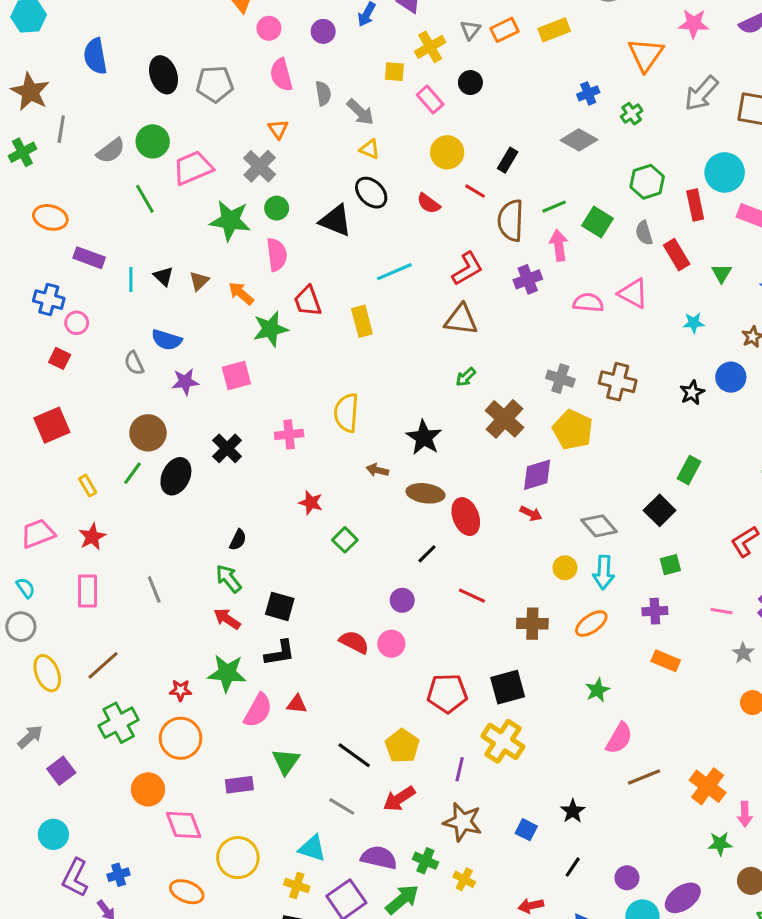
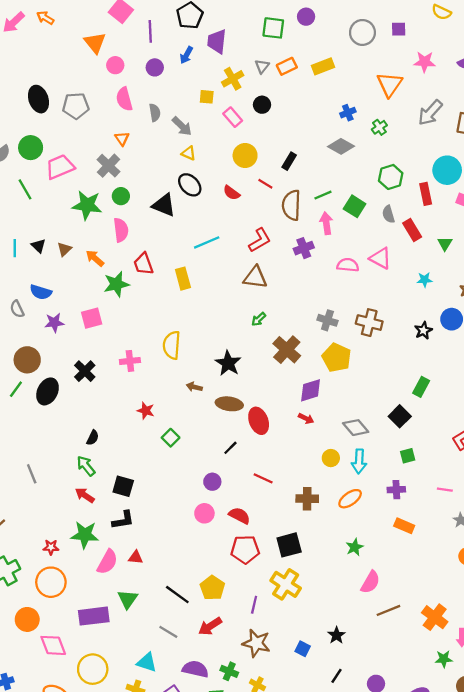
red semicircle: (354, 642) -> (239, 516), moved
purple rectangle: (239, 785) -> (94, 616), size x1.5

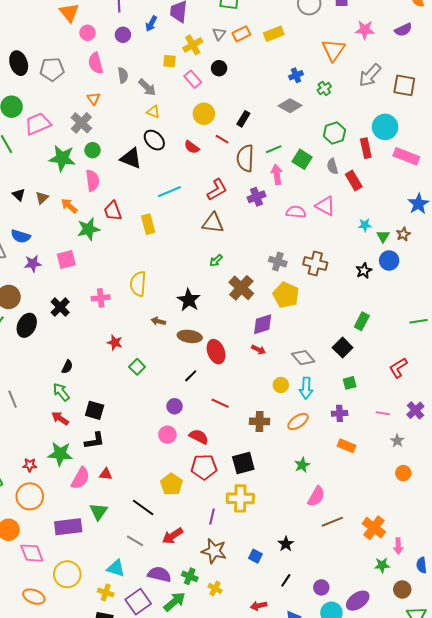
green triangle: (445, 244) -> (383, 236), moved
yellow cross: (286, 584) -> (240, 498), turned -32
yellow pentagon: (212, 588) -> (171, 484), moved

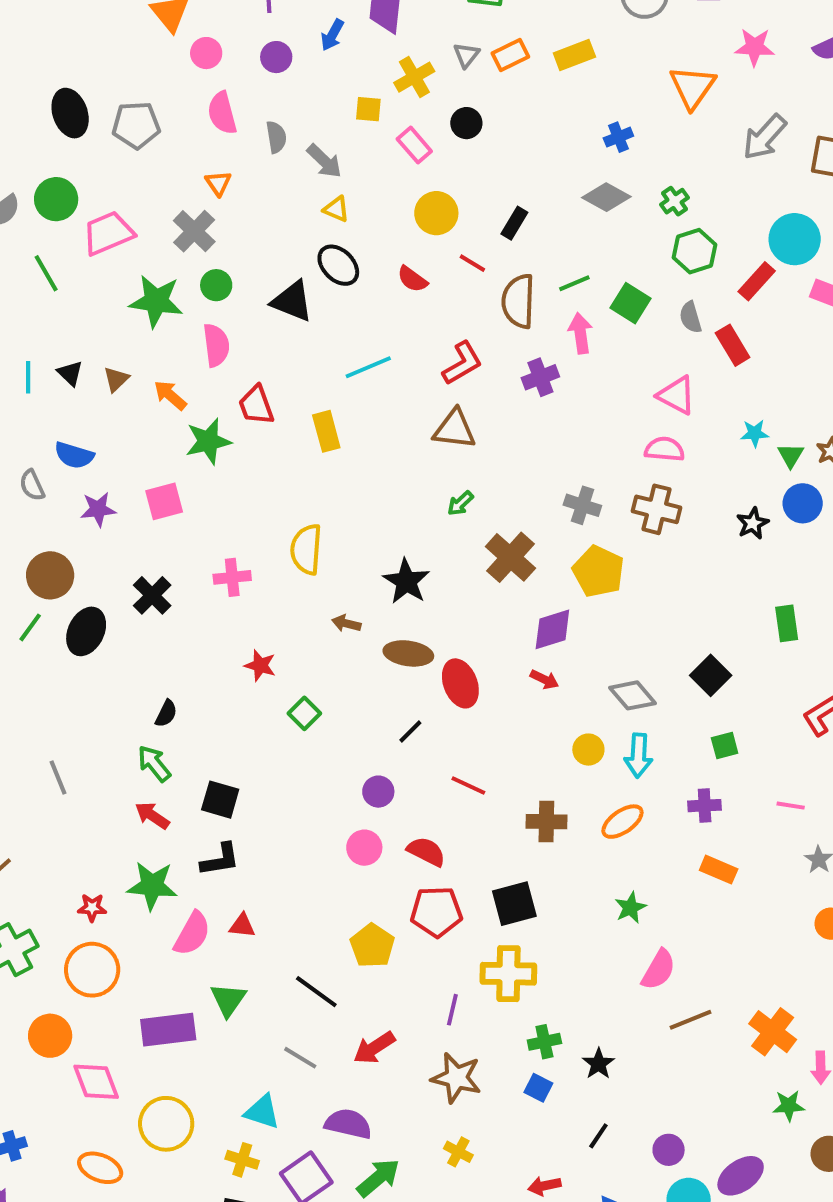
green cross: (324, 88) -> (675, 201), moved
red rectangle: (366, 148) -> (757, 281), turned 54
pink semicircle: (296, 212) -> (665, 449), moved
green rectangle: (362, 321) -> (787, 623), moved, turned -36
green cross: (190, 576) -> (544, 1042), moved, turned -35

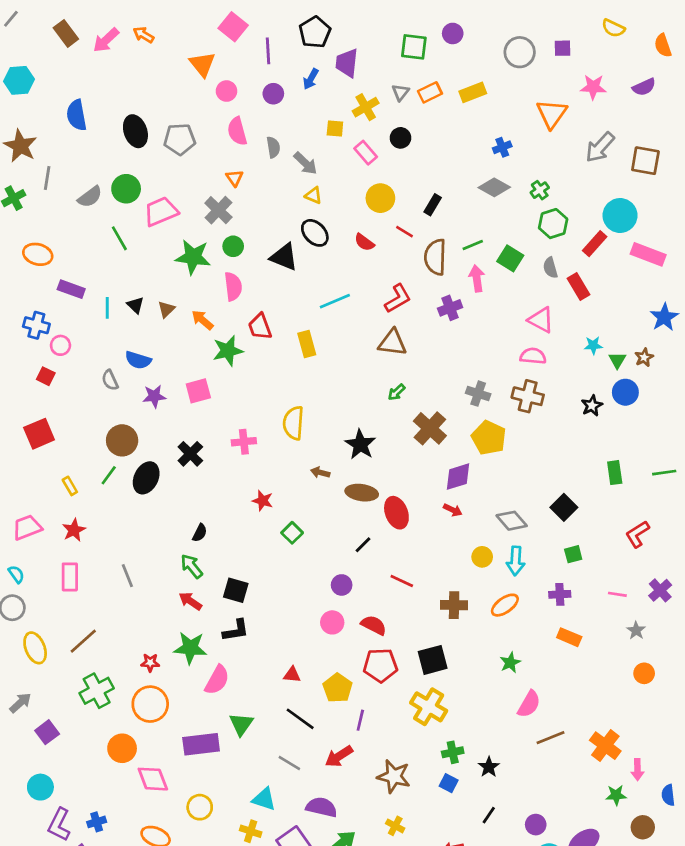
red triangle: (242, 926) -> (292, 675), moved
yellow cross: (508, 974) -> (429, 707), turned 30
purple line: (452, 1010) -> (360, 720), moved
yellow circle: (166, 1124) -> (200, 807), size x0.7

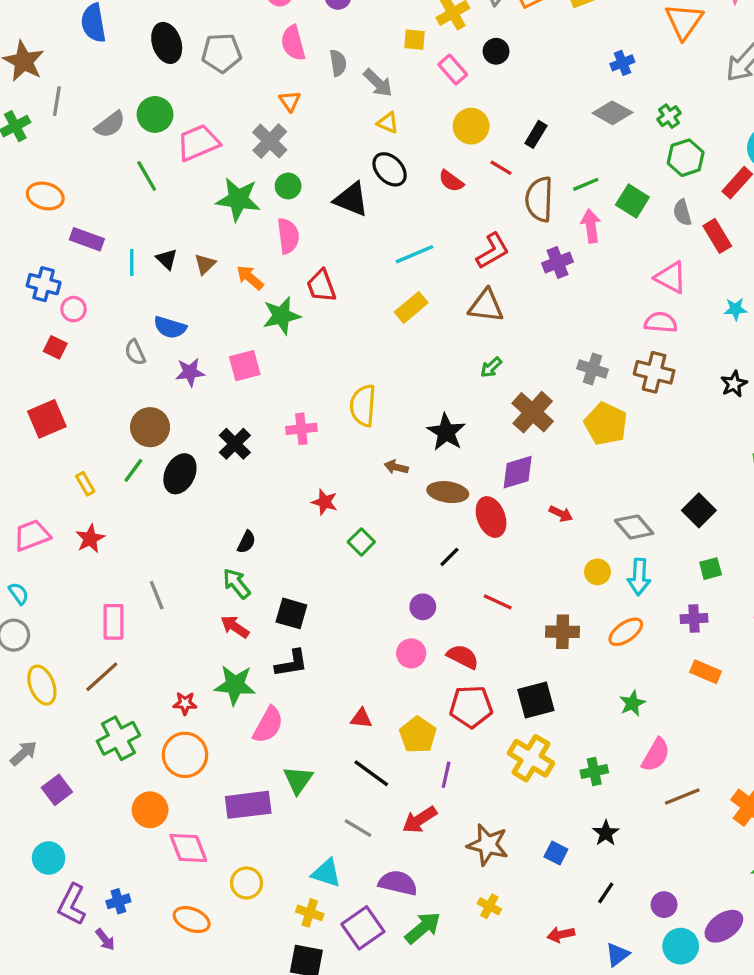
yellow rectangle: (307, 344) -> (411, 307), moved, turned 65
purple diamond: (458, 477) -> (518, 472), moved
pink rectangle: (70, 577) -> (113, 622), moved
green cross: (453, 752) -> (594, 772), moved

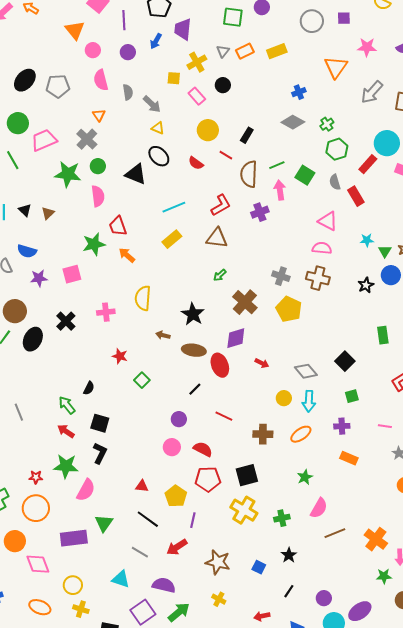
black ellipse: (167, 43) -> (25, 80), turned 60
orange arrow: (250, 277) -> (127, 255), moved
black semicircle: (247, 542) -> (89, 388), moved
black L-shape: (291, 663) -> (100, 453), turned -55
yellow cross: (310, 913) -> (81, 609), moved

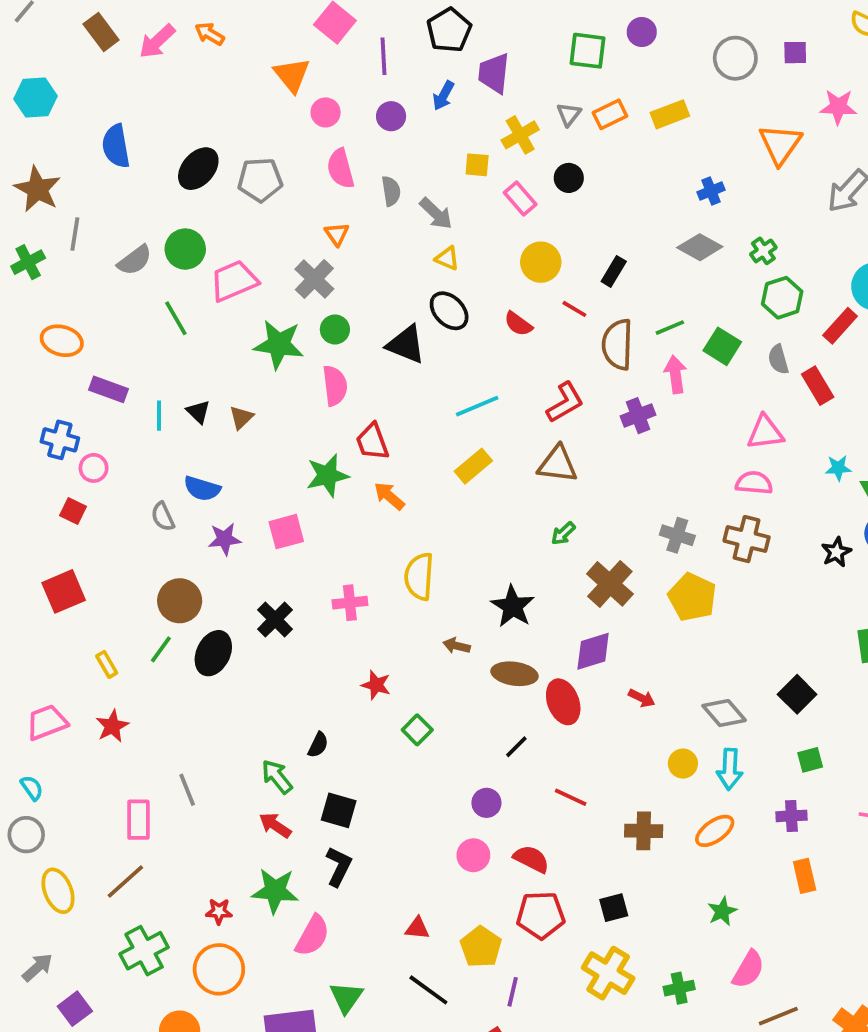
pink triangle: (328, 221) -> (765, 432), turned -35
orange rectangle: (349, 458) -> (805, 876), turned 54
black square: (247, 475) -> (614, 908), size x0.7

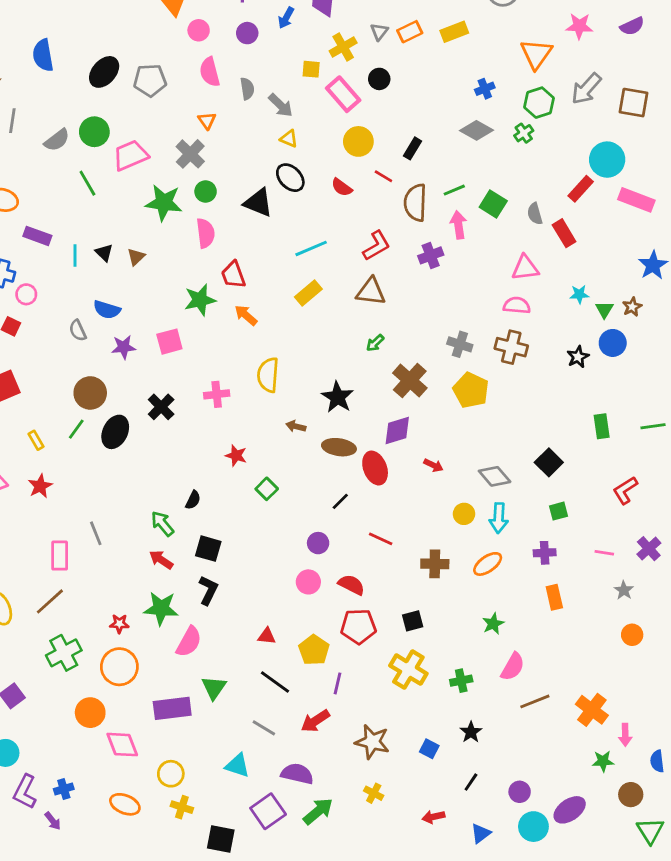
pink rectangle: (520, 199) -> (343, 94), size x1.4
green hexagon: (782, 298) -> (539, 103), moved

